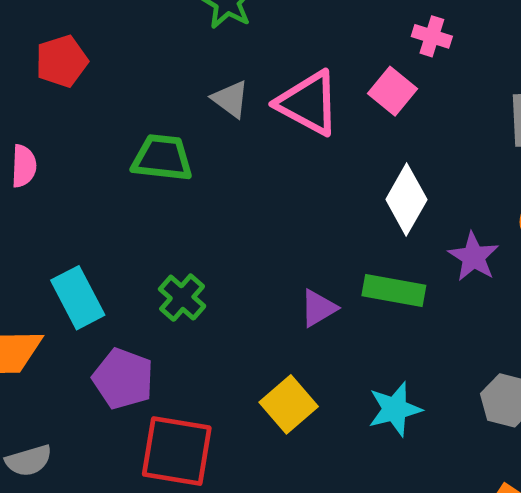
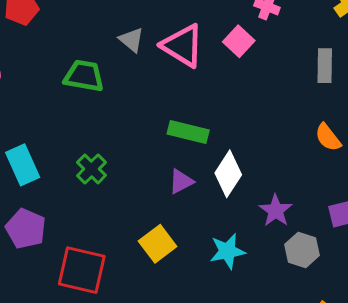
white diamond: (406, 199) -> (228, 174), moved
purple star: (474, 257) -> (276, 211), moved
green rectangle: (394, 291) -> (188, 132), moved
purple pentagon: (123, 379) -> (26, 229), moved

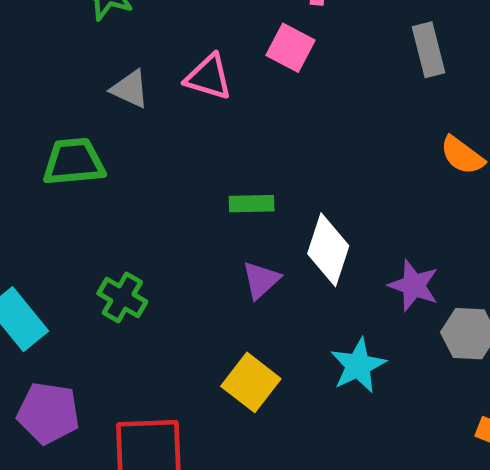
pink triangle: (183, 46) -> (209, 77), size x0.7
green rectangle: (188, 132) -> (252, 204), size x0.7

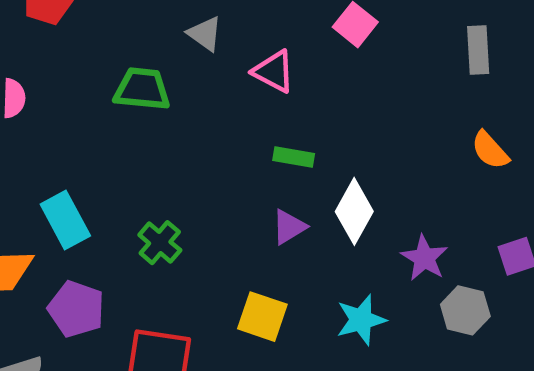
pink triangle: (209, 77) -> (274, 71), moved
green cross: (122, 297) -> (160, 243), moved
yellow square: (251, 382) -> (262, 317), turned -30

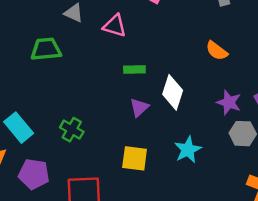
orange semicircle: (490, 150) -> (217, 51), moved
purple star: (424, 258) -> (229, 102), moved

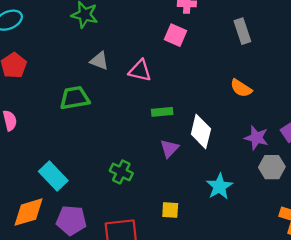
green cross: (72, 130) -> (121, 172), moved
yellow square: (135, 158) -> (170, 210), moved, size x0.7

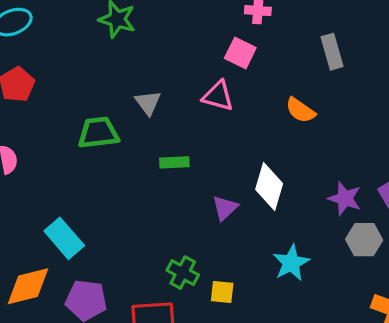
gray triangle: (99, 61) -> (148, 103), moved, turned 30
pink triangle: (140, 71) -> (218, 96), moved
orange semicircle: (241, 88) -> (300, 110), moved
green rectangle: (162, 112) -> (174, 162), moved
green cross: (121, 172) -> (183, 273), moved

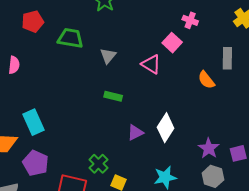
orange semicircle: (300, 110) -> (206, 80), moved
green trapezoid: (98, 133) -> (70, 38), moved

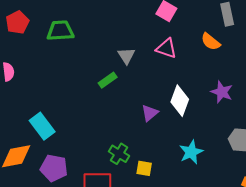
gray triangle: (108, 56) -> (126, 56), moved
pink triangle: (151, 64) -> (166, 48), moved
green rectangle: (113, 96) -> (108, 80), moved, turned -36
purple star: (209, 148) -> (222, 92), moved

